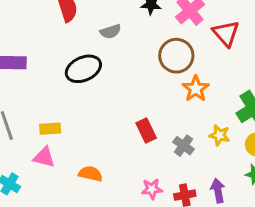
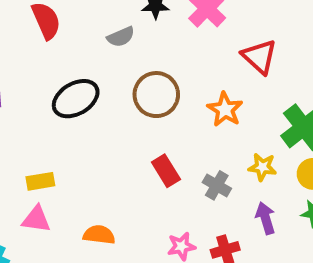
gray semicircle: (110, 31) -> (121, 37), moved
red triangle: (226, 33) -> (259, 57), moved
brown circle: (176, 56) -> (156, 95), moved
purple arrow: (218, 191) -> (266, 218), moved

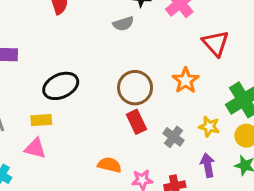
gray semicircle: (121, 37) -> (123, 24), moved
brown circle: (156, 95) -> (135, 88), moved
black ellipse: (76, 99) -> (61, 86), moved
orange semicircle: (99, 235) -> (109, 165), moved

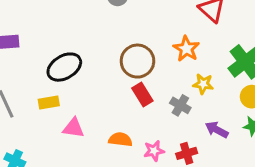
yellow star: (209, 127) -> (203, 84), moved
pink triangle: (35, 148) -> (73, 128), moved
purple arrow: (208, 165) -> (217, 130), turned -45

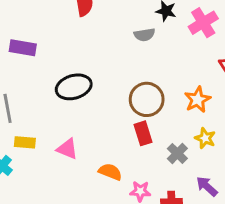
yellow rectangle: (49, 103) -> (25, 142), moved

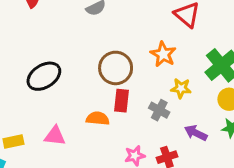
red rectangle: (143, 133) -> (121, 101), turned 40
orange semicircle: (110, 172) -> (98, 118), moved

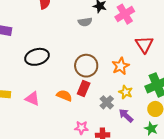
purple arrow: (196, 133) -> (126, 115), moved

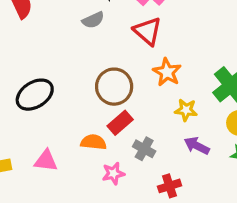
red triangle: (144, 44) -> (148, 31), moved
red rectangle: (84, 89) -> (120, 123), turned 42
gray cross: (107, 102) -> (144, 149), moved
pink star: (81, 128) -> (113, 173), moved

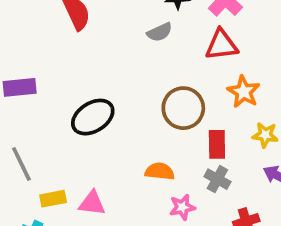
red triangle: (148, 31) -> (222, 45), turned -48
red rectangle: (120, 123) -> (217, 144), moved, turned -50
pink triangle: (46, 161) -> (92, 203), moved

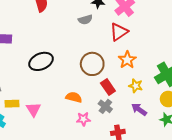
red triangle: (222, 45) -> (119, 32), turned -36
red rectangle: (217, 144) -> (108, 87), turned -42
pink triangle: (92, 203) -> (33, 109), turned 42

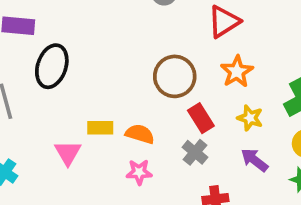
black ellipse: (41, 61) -> (52, 66), moved, turned -50
yellow rectangle: (12, 104) -> (100, 128), moved
pink star: (83, 119) -> (139, 172), moved

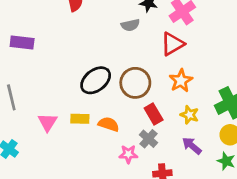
black ellipse: (52, 66) -> (96, 80), moved, turned 32
pink triangle: (68, 153) -> (48, 122), moved
pink star: (139, 172) -> (128, 154), moved

